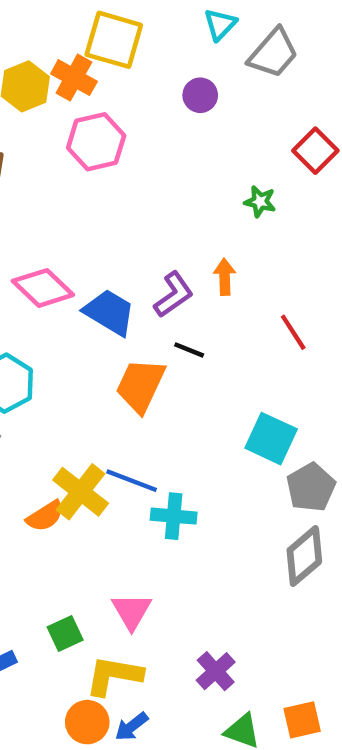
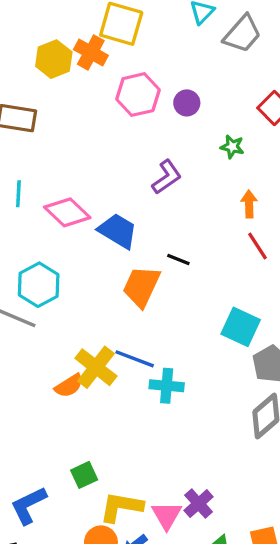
purple circle: (200, 95) -> (187, 103), moved
pink hexagon: (96, 142) -> (138, 95), moved
orange arrow: (225, 277) -> (249, 204), moved
purple L-shape: (174, 295) -> (167, 177), moved
pink triangle: (132, 611) -> (167, 515), moved

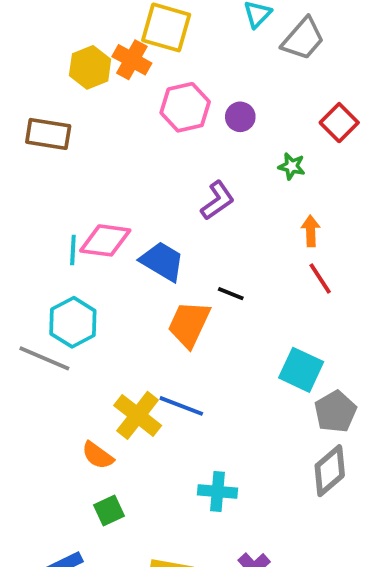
cyan line: (18, 194) -> (73, 250), moved
pink diamond: (67, 212) -> (105, 240), turned -36
orange semicircle: (69, 386) -> (98, 455), moved, turned 68
cyan cross: (167, 386) -> (217, 491), moved
green square: (84, 475) -> (109, 511), moved

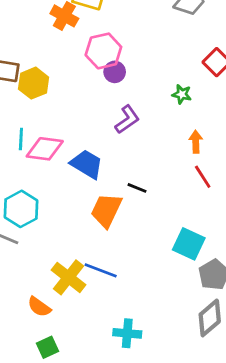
yellow hexagon: (90, 67) -> (34, 83), moved
purple circle: (240, 117) -> (115, 72), moved
cyan line: (73, 250) -> (21, 139), moved

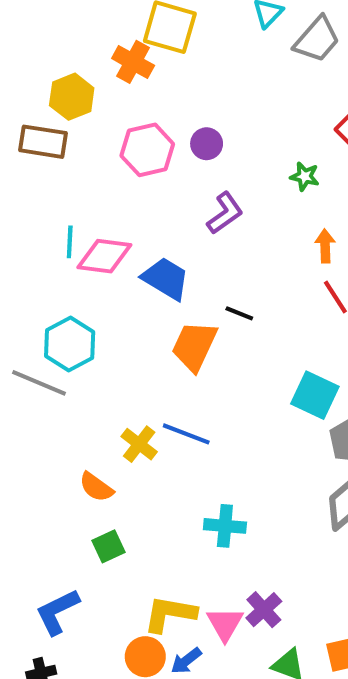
pink hexagon: (103, 51) -> (147, 150), moved
yellow hexagon: (34, 83) -> (72, 97), moved
yellow cross: (69, 277) -> (139, 444), size x0.7

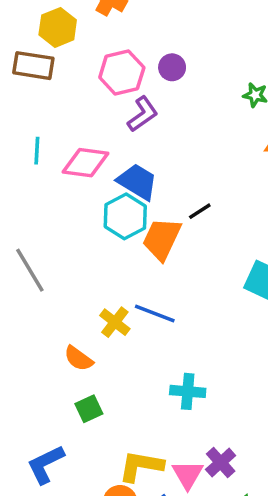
purple L-shape: (225, 213) -> (143, 114), moved
cyan line: (70, 242) -> (37, 151), moved
black line: (239, 313) -> (200, 211), turned -55
cyan hexagon: (70, 344) -> (125, 216), moved
gray line: (39, 383) -> (30, 270), turned 36

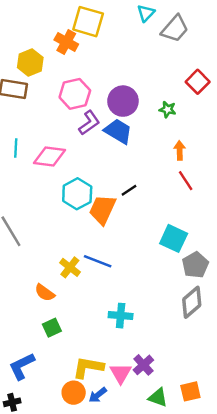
purple circle: (172, 67) -> (123, 101), moved, size x1.6
blue trapezoid: (137, 182) -> (118, 131), moved

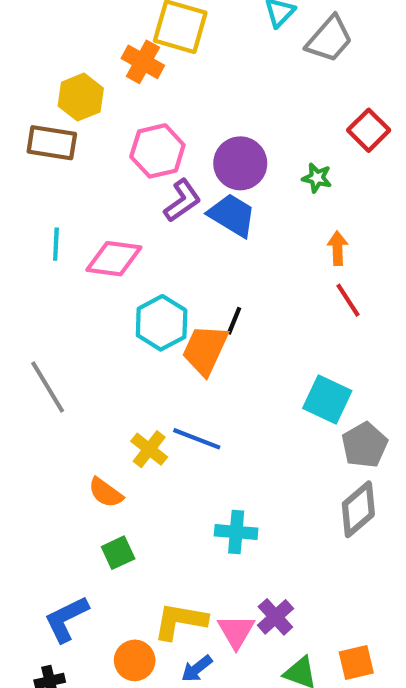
black line: (129, 190) -> (234, 321), moved, turned -35
orange circle: (74, 393) -> (135, 660), moved

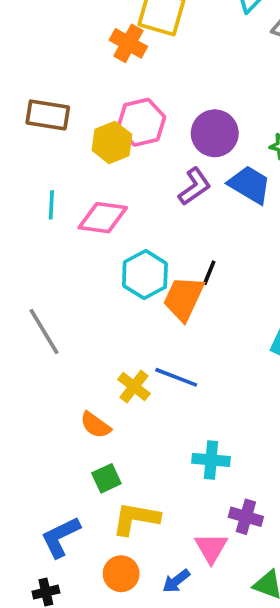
yellow hexagon: (81, 97) -> (112, 142), moved
purple L-shape: (182, 201) -> (195, 186), moved
blue trapezoid: (232, 215) -> (250, 185), moved
purple cross: (275, 617) -> (246, 517), moved, turned -32
yellow L-shape: (180, 621) -> (136, 519), moved

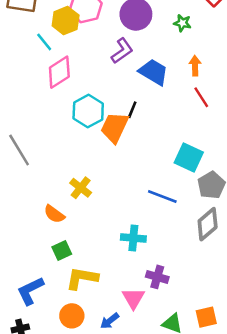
blue trapezoid: (250, 185) -> (154, 72), moved
cyan line: (51, 205) -> (44, 42), moved, turned -42
pink diamond: (103, 218) -> (59, 72), turned -40
blue line: (176, 377) -> (162, 196), moved

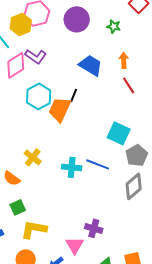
purple L-shape: (122, 51) -> (36, 56), moved, turned 70
cyan cross: (133, 238) -> (72, 167), moved

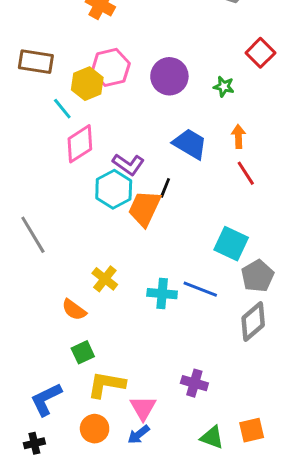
purple L-shape: (36, 56) -> (128, 164), moved
pink triangle: (75, 245) -> (143, 408), moved

